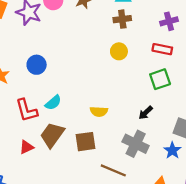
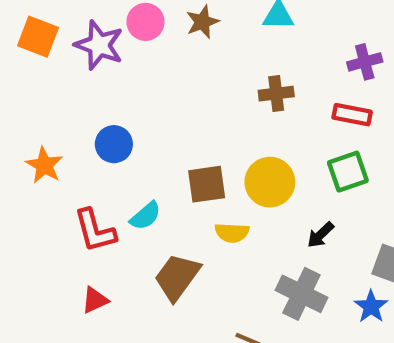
brown cross: (122, 19) -> (276, 94), moved
yellow circle: (119, 51) -> (270, 182), moved, size x1.5
brown trapezoid: (52, 135) -> (177, 277), moved
brown square: (86, 142) -> (207, 184), moved

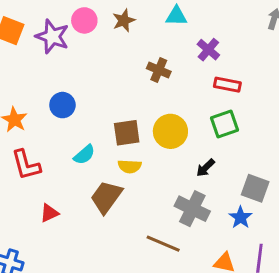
purple cross: (365, 62) -> (208, 50), moved, turned -35
brown cross: (276, 94) -> (159, 70), moved, turned 30
red L-shape: (95, 231) -> (26, 165), moved
yellow semicircle: (232, 233) -> (130, 166), moved

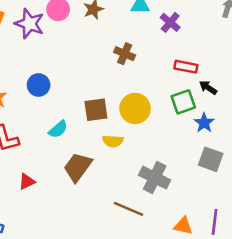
purple cross: (208, 50) -> (170, 22), moved
yellow semicircle: (130, 166) -> (113, 141), moved
black arrow: (205, 168) -> (208, 88), moved, turned 78
blue star: (240, 217) -> (204, 123), moved

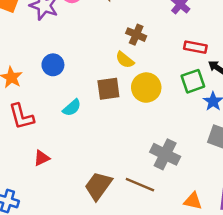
yellow semicircle: (113, 141) -> (125, 60), moved, turned 36
brown trapezoid: (78, 167) -> (98, 186), moved

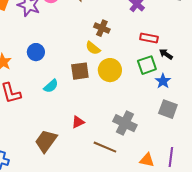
red triangle: (42, 158) -> (78, 122), moved
brown trapezoid: (98, 186) -> (46, 141), moved

